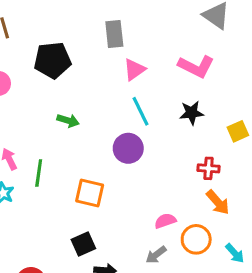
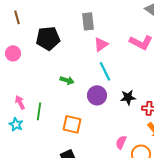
black star: (192, 113) -> (128, 97), moved
green arrow: (68, 120) -> (67, 80), moved
pink semicircle: (165, 221) -> (121, 142), turned -48

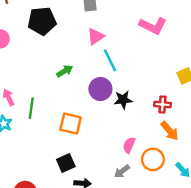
pink triangle: (101, 44) -> (96, 36), moved
green arrow: (67, 80) -> (65, 71), turned -48
black star: (128, 97) -> (123, 100), moved

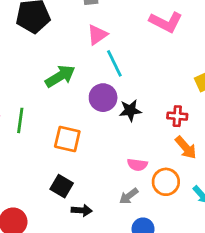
green arrow: (65, 71) -> (60, 76), size x1.5
pink semicircle: (129, 145) -> (137, 165), turned -105
black square: (66, 163) -> (62, 186), turned -36

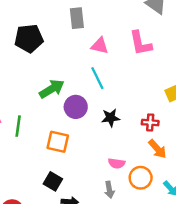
pink L-shape: (166, 22) -> (141, 43), turned 52
pink triangle: (97, 35) -> (100, 46), moved, turned 48
purple circle: (103, 98) -> (76, 107), moved
gray arrow: (129, 196) -> (109, 190), turned -63

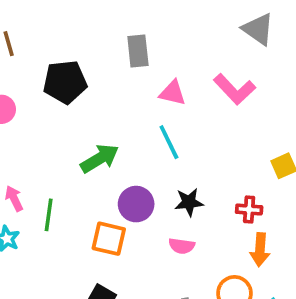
pink L-shape: (141, 43) -> (234, 89), turned -32
purple circle: (76, 107) -> (136, 204), moved
orange arrow: (157, 149) -> (260, 250), turned 45
pink semicircle: (117, 163) -> (182, 246), moved

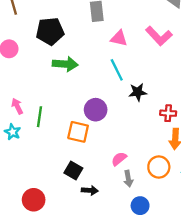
green arrow: (100, 158) -> (65, 64), moved, turned 35
black star: (189, 202) -> (138, 92), moved
pink semicircle: (182, 246) -> (119, 159), moved, turned 133

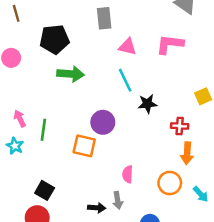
pink L-shape: (159, 36) -> (170, 44), turned 140
pink semicircle: (119, 159) -> (128, 174), turned -49
black square: (73, 171) -> (45, 190), moved
gray arrow: (128, 179) -> (118, 200), moved

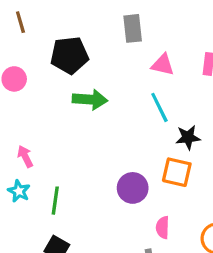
purple circle: (103, 122) -> (133, 188), moved
green line: (43, 130) -> (55, 201), moved
orange square: (84, 146) -> (177, 172), moved

